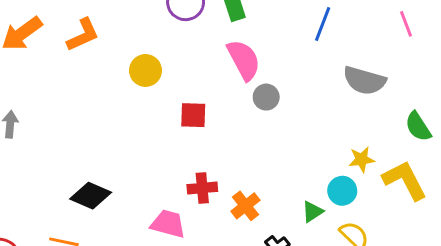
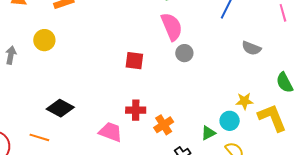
yellow circle: (145, 70) -> (44, 40), moved
gray semicircle: (364, 81) -> (251, 48), size x0.7

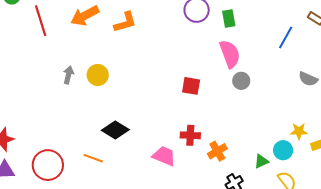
yellow circle: (44, 40) -> (98, 75), moved

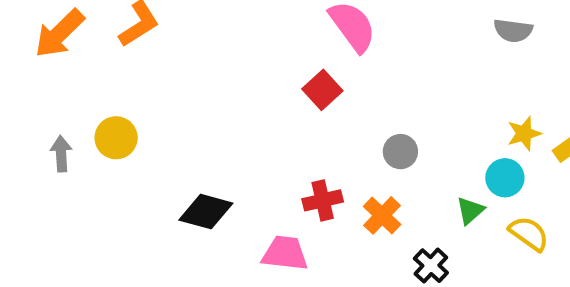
gray circle: (241, 81) -> (400, 152), moved
red square: (191, 86) -> (322, 90), moved, turned -36
black diamond: (115, 130) -> (206, 212), moved

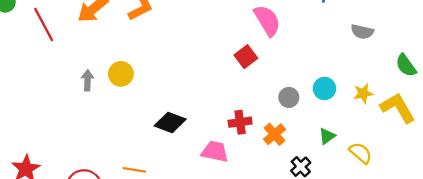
cyan circle: (505, 178) -> (324, 88), moved

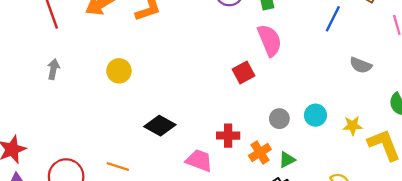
gray arrow: (87, 80) -> (53, 69), moved
green triangle: (327, 136) -> (287, 160), moved

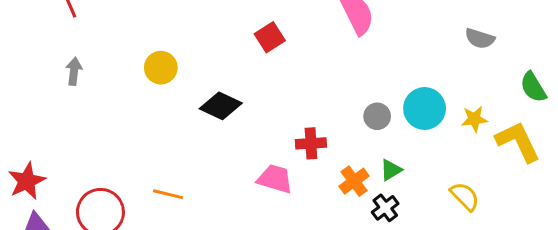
red square: (243, 72) -> (270, 37), moved
cyan circle: (315, 115) -> (425, 108), size x1.4
black diamond: (160, 126) -> (221, 106), moved
orange cross: (260, 153) -> (354, 181), moved

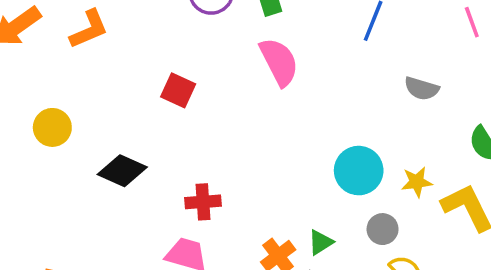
red square: (270, 37) -> (178, 90), turned -32
gray circle: (377, 116) -> (383, 229), moved
red cross: (311, 143) -> (203, 202), moved

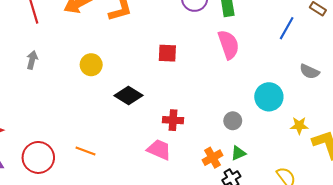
red square: (178, 90) -> (167, 53), turned -30
cyan circle: (359, 171) -> (269, 97), moved
gray circle: (383, 229) -> (233, 121), moved

